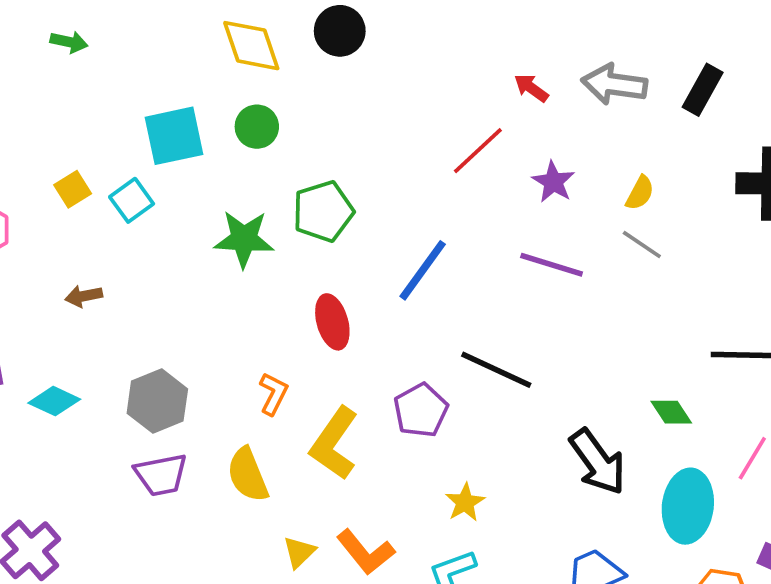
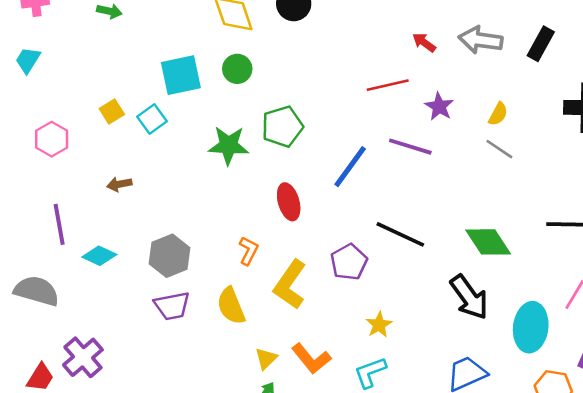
red line: (478, 151) -> (388, 85), turned 30
purple line: (552, 265) -> (410, 147), moved
green diamond: (671, 412) -> (488, 242), moved, size x1.6

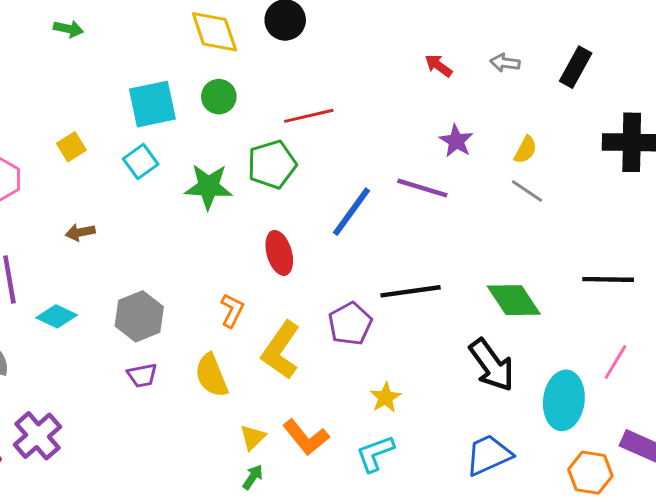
gray arrow: (481, 40) -> (505, 63), size x0.6
red line: (388, 85) -> (309, 116), moved
cyan square: (152, 119) -> (141, 162), moved
black line: (400, 234) -> (411, 291), turned -33
purple trapezoid: (172, 306) -> (142, 375), size x0.7

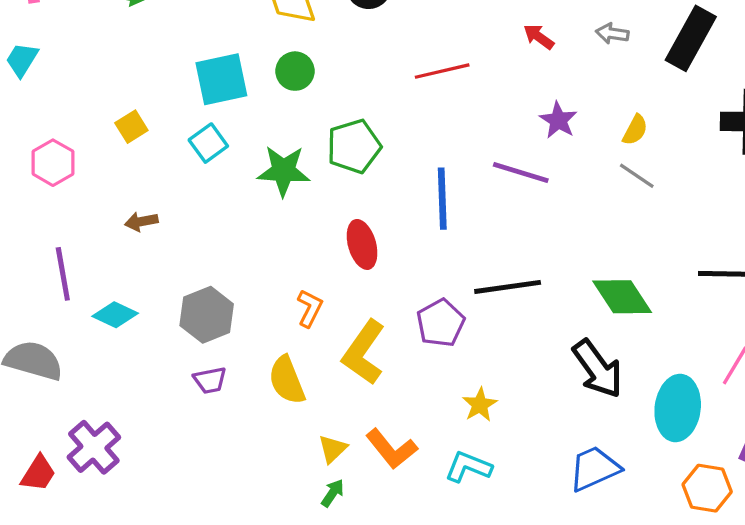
black rectangle: (576, 67) -> (691, 38), size x1.4
red line: (309, 116) -> (442, 71), moved
blue line: (352, 212) -> (442, 199), turned -38
cyan L-shape: (375, 453) -> (468, 467), turned 42

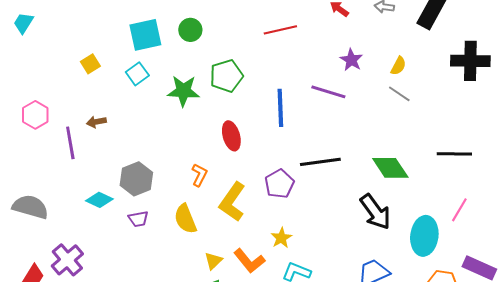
pink hexagon: (53, 163) -> (35, 115), moved
purple line: (63, 274) -> (70, 143), moved
cyan diamond: (115, 315) -> (99, 200), moved
yellow star: (480, 405) -> (281, 238), moved

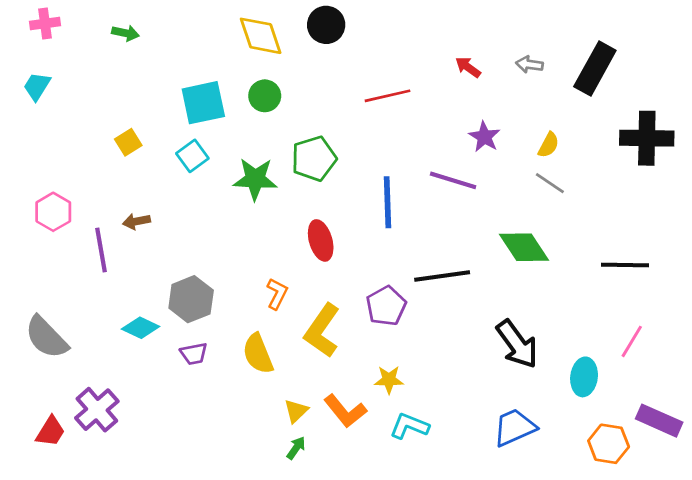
green diamond: (390, 168) -> (524, 247), moved
gray semicircle: (30, 207) -> (46, 337), turned -150
cyan ellipse: (424, 236) -> (584, 377), size x0.7
yellow star: (281, 238) -> (389, 380), turned 30

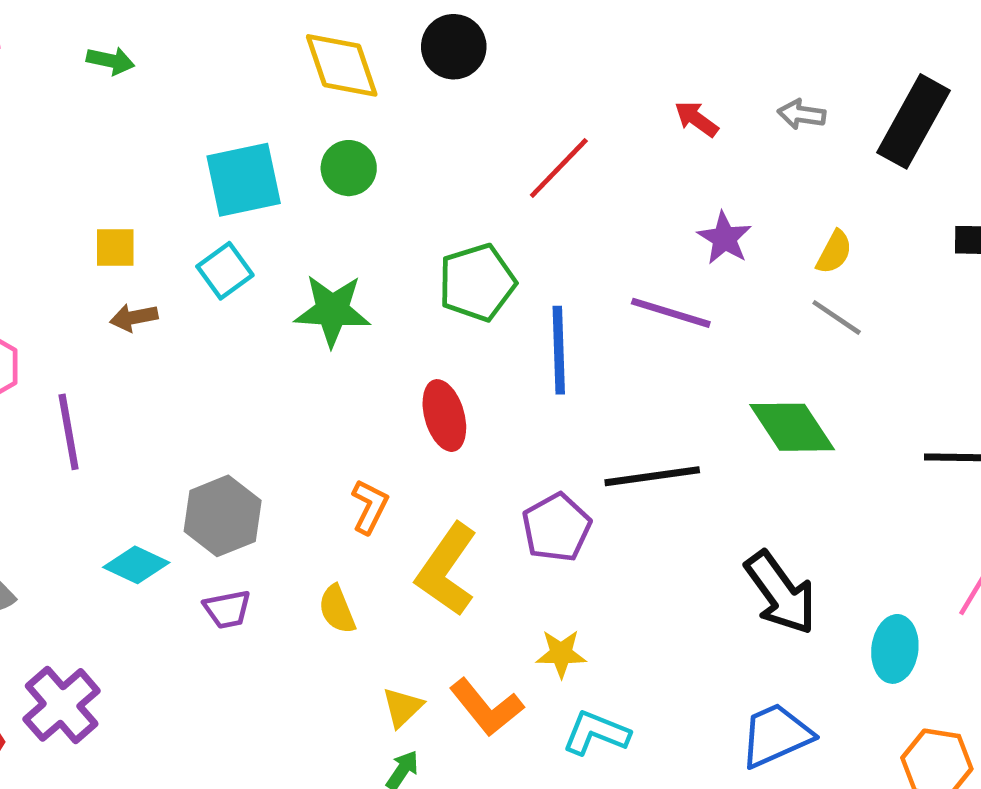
red line: (388, 96) -> (559, 168), turned -33
yellow square: (128, 142) -> (115, 247), turned 32
green pentagon: (314, 159) -> (477, 282), moved
brown arrow: (136, 221) -> (134, 317), moved
yellow semicircle: (258, 354) -> (337, 609), size x0.7

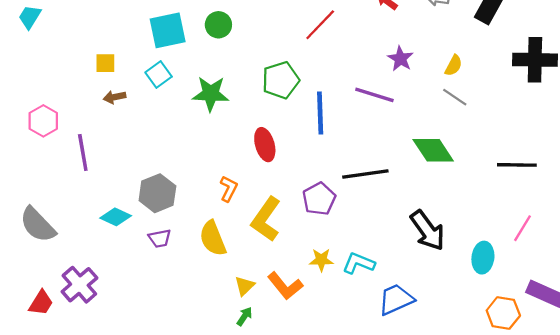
yellow semicircle: (337, 609) -> (213, 238), size x1.5
cyan L-shape: (596, 733) -> (359, 263), moved
blue trapezoid: (776, 735) -> (396, 299), moved

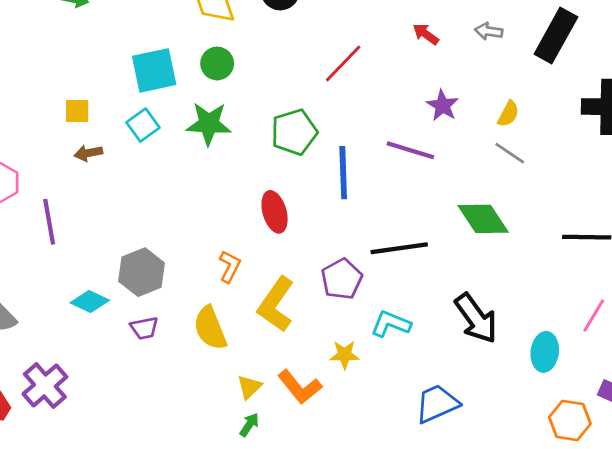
green star: (211, 94) -> (209, 124), moved
cyan L-shape: (359, 263) -> (391, 324), moved

